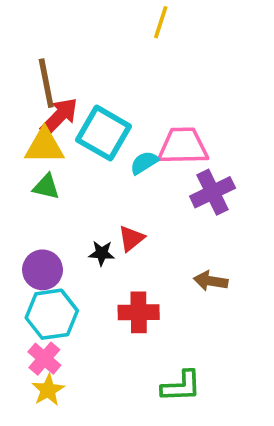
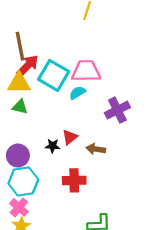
pink trapezoid: (183, 146) -> (86, 71), moved
brown arrow: (211, 281) -> (96, 149), moved

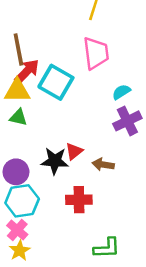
pink trapezoid: (86, 71) -> (96, 53), moved, turned 84
cyan semicircle: (77, 93) -> (121, 92), moved
black star: (53, 146) -> (55, 161), size x1.6

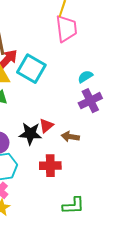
pink trapezoid: (96, 53) -> (66, 29), moved

